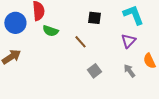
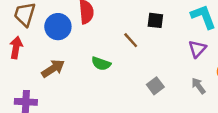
green semicircle: (50, 31) -> (101, 64), moved
brown line: (80, 42) -> (131, 40), moved

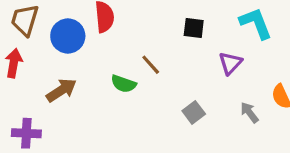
brown line: (131, 40) -> (151, 65), moved
purple triangle: (197, 49) -> (230, 63), moved

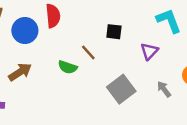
black square: (194, 28) -> (114, 32), moved
gray square: (194, 112) -> (121, 89), size x1.6

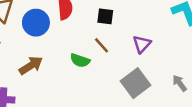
black square: (114, 32) -> (105, 16), moved
purple triangle: (149, 51) -> (142, 44), moved

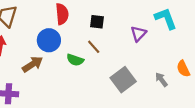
blue circle: (36, 23) -> (49, 40), moved
purple triangle: (142, 44) -> (138, 34), moved

